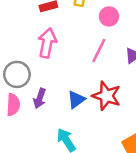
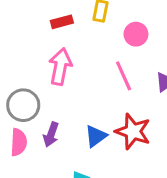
pink line: (99, 50) -> (124, 76), turned -50

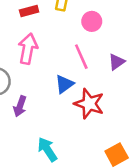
blue triangle: (96, 136) -> (64, 84), moved

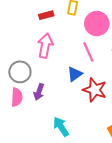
pink circle: (92, 21) -> (97, 24), size x1.5

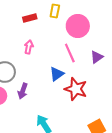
pink arrow: (45, 46) -> (29, 47), size x0.6

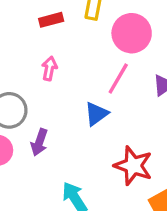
pink line: (70, 53) -> (118, 78), turned 54
red star: (76, 89) -> (133, 166), moved

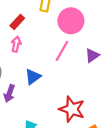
red rectangle: (51, 20) -> (17, 22), moved, turned -32
blue triangle: (96, 114) -> (33, 77), moved

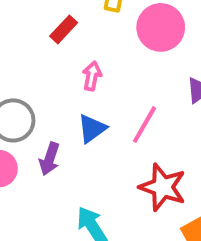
pink arrow: (16, 44) -> (92, 76), moved
pink line: (62, 51) -> (145, 125), moved

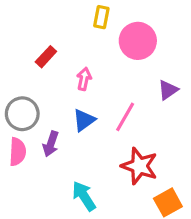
red rectangle: (64, 29) -> (46, 57), moved

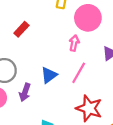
pink arrow: (84, 79) -> (74, 43), moved

